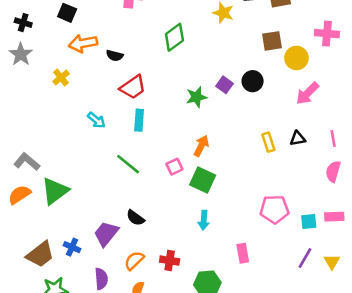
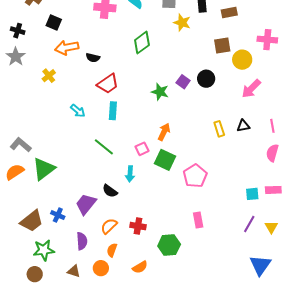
green star: (196, 97) -> (160, 92), turned 30
pink pentagon: (275, 209) -> (195, 176), moved, turned -30
cyan arrow: (204, 220) -> (130, 174), moved

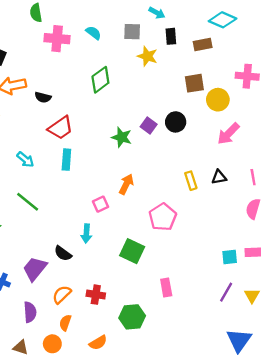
green line: (104, 147) -> (28, 202), moved
green square: (165, 160) -> (132, 251), moved
pink pentagon: (195, 176) -> (163, 217), moved

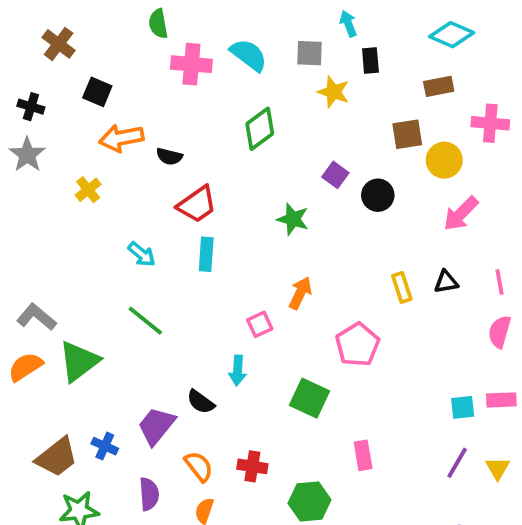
cyan arrow: (157, 13) -> (348, 24), turned -140
cyan semicircle: (93, 33) -> (249, 55), size x1.5
brown rectangle: (203, 44) -> (439, 86), moved
purple square: (149, 125) -> (335, 175), moved
orange semicircle: (62, 295) -> (199, 466), turned 96

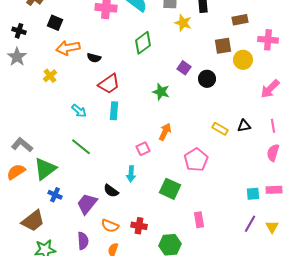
pink arrow: (461, 214) -> (270, 89), moved
yellow rectangle: (402, 287) -> (220, 129), turned -42
blue cross: (105, 446) -> (55, 195), moved
orange semicircle: (199, 466) -> (110, 226), turned 150

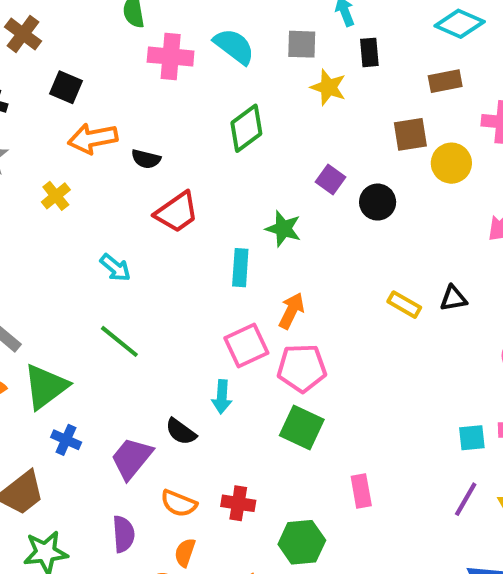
cyan rectangle: (114, 111) -> (240, 268), moved
pink square: (143, 149) -> (246, 346), size x1.5
pink pentagon: (196, 160) -> (302, 368), moved, turned 30

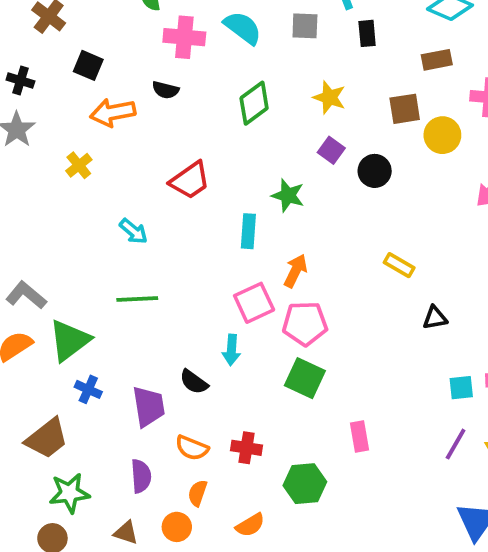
yellow star: (328, 87) -> (329, 97), moved
black semicircle: (146, 159) -> (166, 90), moved
black triangle: (453, 298) -> (435, 318), moved
green line: (119, 341) -> (137, 299), turned -42
purple trapezoid: (132, 458) -> (149, 406), turned 132

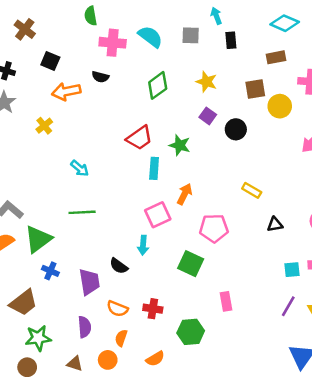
red trapezoid: (190, 180) -> (139, 138), moved
pink pentagon: (305, 324) -> (214, 228), moved

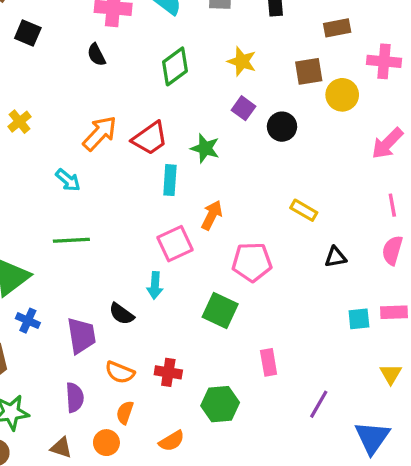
black semicircle: (100, 77) -> (96, 55), turned 49
orange arrow: (66, 92) -> (100, 133), moved, turned 144
purple line: (288, 306) -> (319, 404), moved

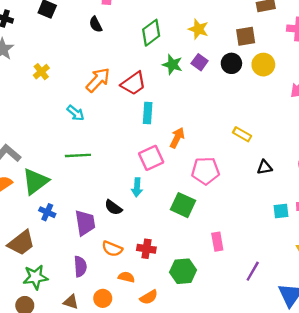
yellow circle: (342, 95) -> (263, 65), moved
black circle: (282, 127) -> (231, 63), moved
green star: (205, 148) -> (172, 65), moved
orange semicircle: (125, 413) -> (126, 277), moved, turned 84

